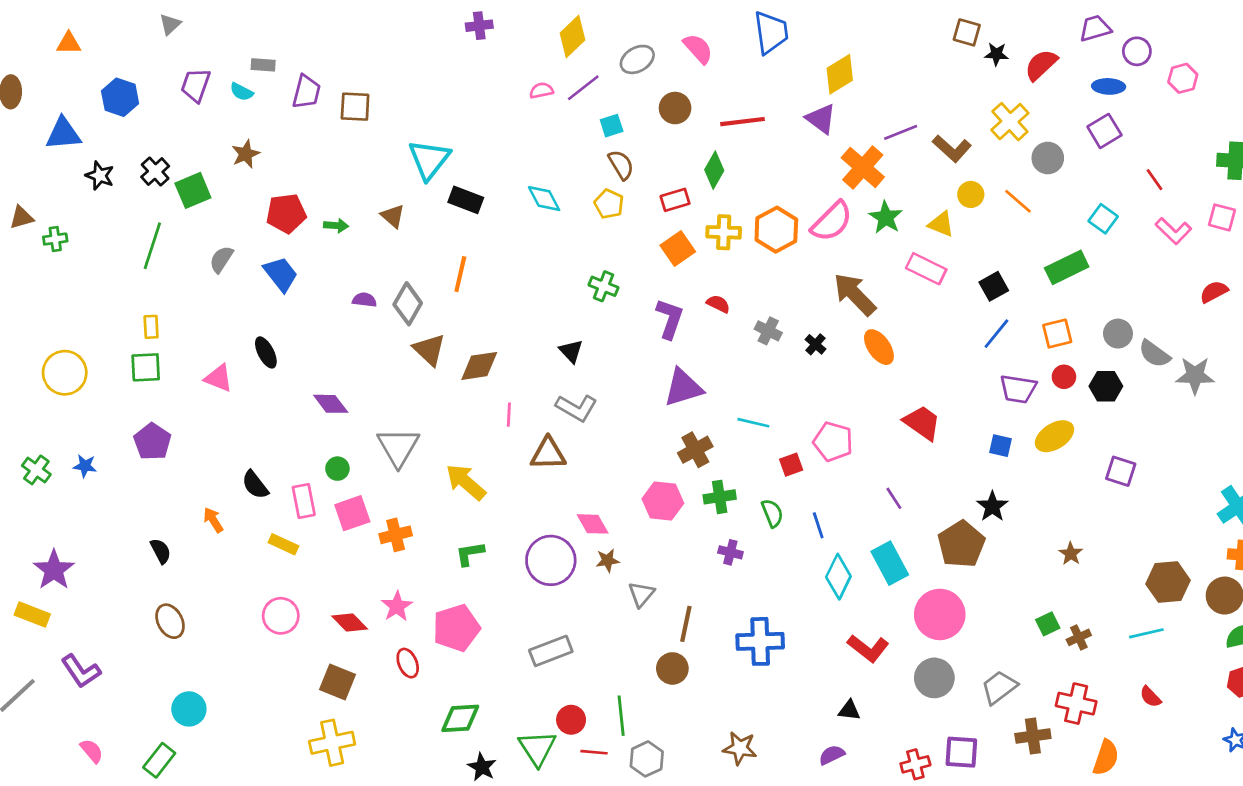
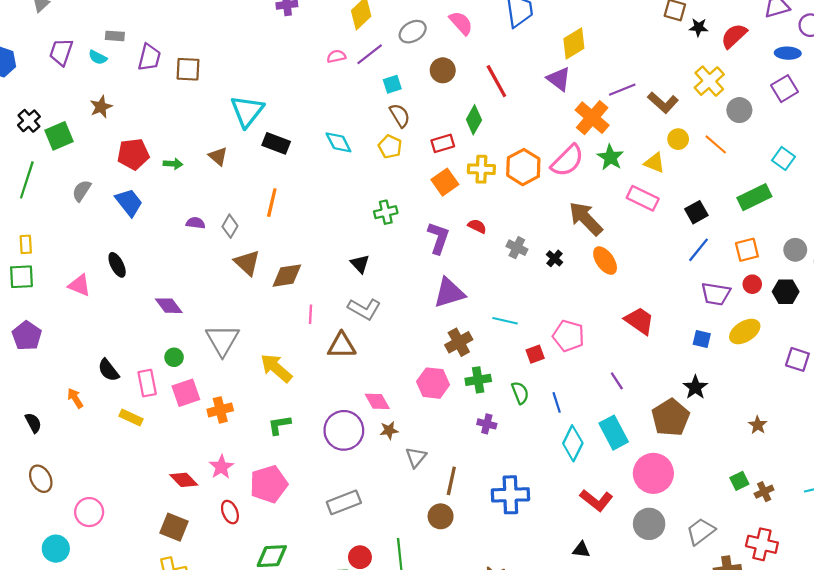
red line: (743, 122) -> (496, 81), turned 68
green cross: (603, 286) -> (386, 212), turned -35
gray diamond: (408, 304) -> (230, 226), size x0.7
pink circle: (281, 616) -> (89, 512), moved

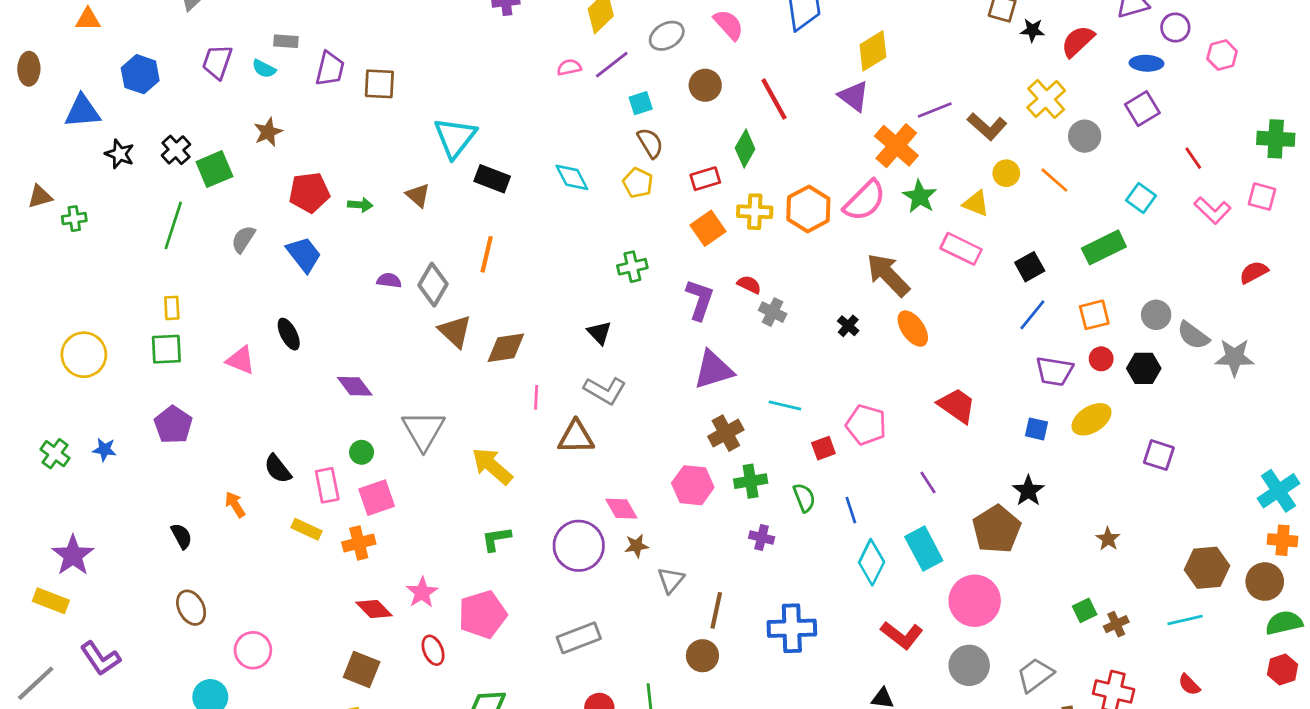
gray diamond: (230, 226) -> (433, 285), size x1.4
gray cross: (517, 248) -> (773, 312), moved
orange cross: (220, 410) -> (359, 543), moved

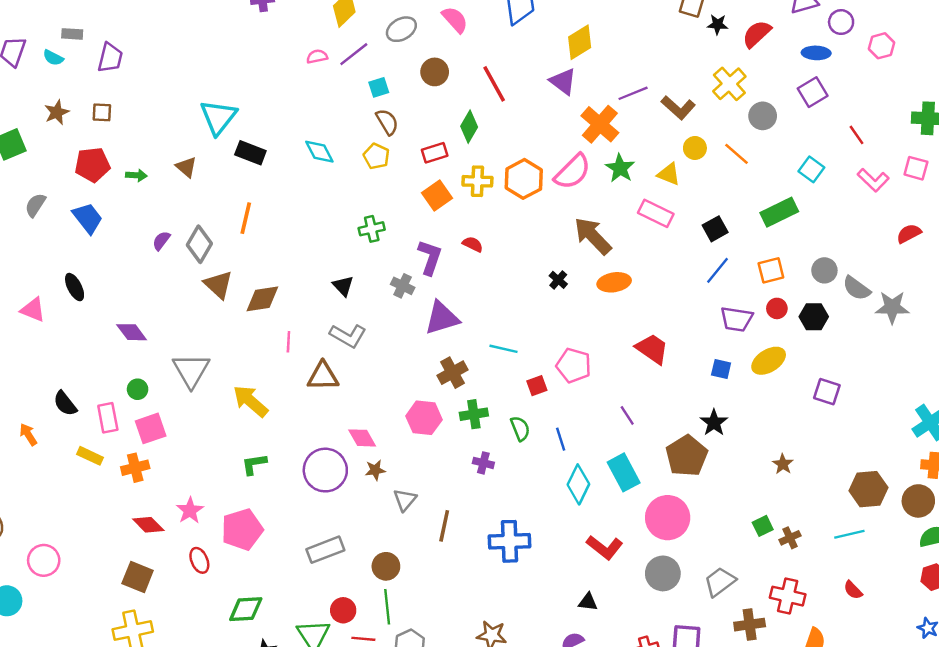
brown square: (379, 84) -> (102, 112), moved, size x0.7
purple semicircle: (389, 280) -> (161, 241), turned -60
gray cross: (773, 312) -> (403, 286), moved
orange ellipse: (913, 329) -> (614, 282), turned -64
brown circle: (702, 656) -> (386, 566), moved

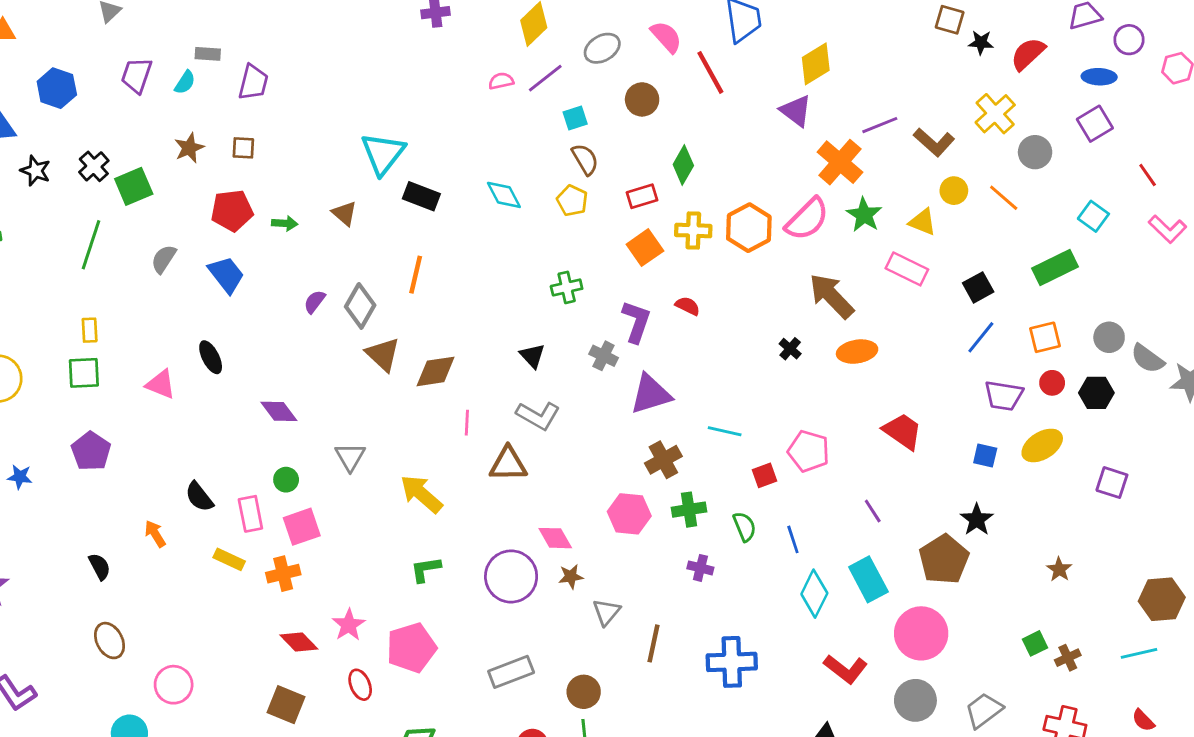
cyan semicircle: (53, 58) -> (185, 82), turned -84
red line: (494, 84) -> (710, 72), moved
gray triangle: (191, 370) -> (350, 457), size x0.7

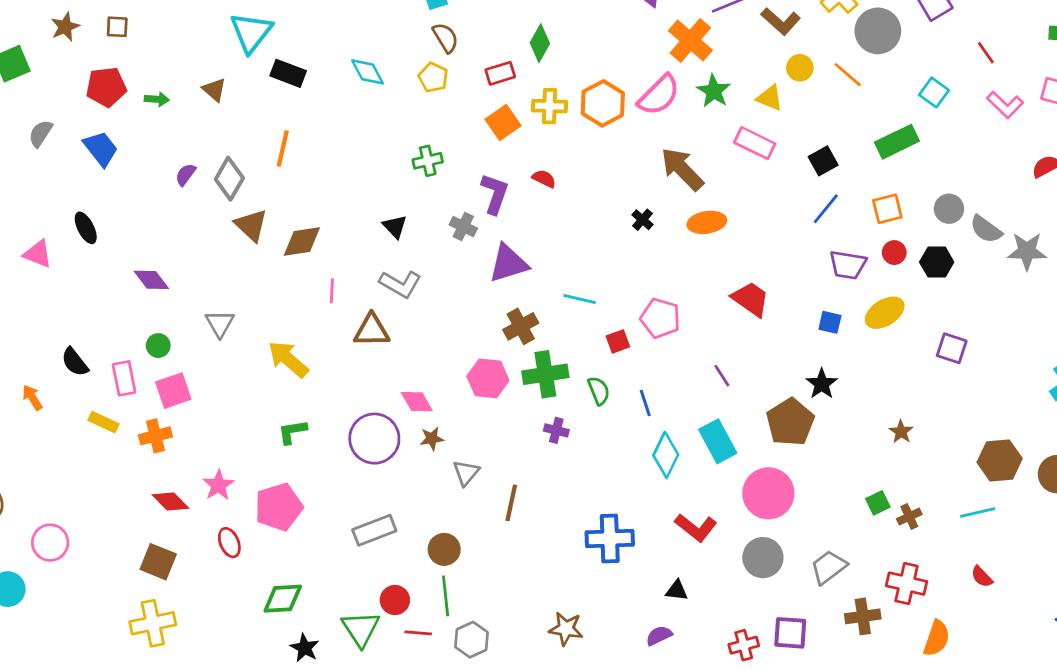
gray circle: (1035, 152) -> (878, 31), size x1.4
green cross: (689, 510) -> (545, 374), size x1.4
blue cross: (732, 662) -> (610, 538), moved

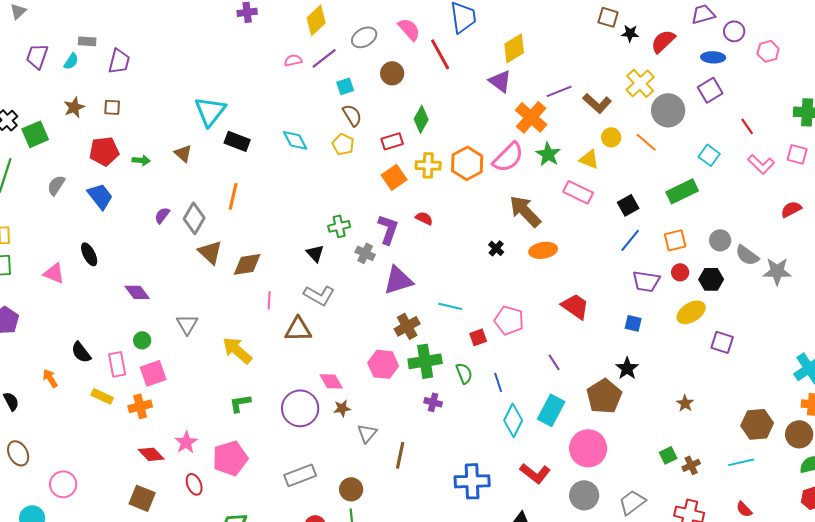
green cross: (428, 161) -> (339, 226), moved
yellow ellipse: (885, 313) -> (691, 312), moved
cyan rectangle: (718, 441) -> (551, 410), turned 56

